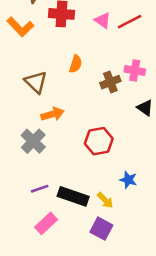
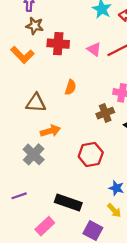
brown triangle: (36, 82) -> (36, 103), turned -40
brown cross: (110, 82) -> (105, 113), moved
purple line: (40, 189) -> (19, 196), moved
yellow arrow: (105, 200) -> (114, 210), moved

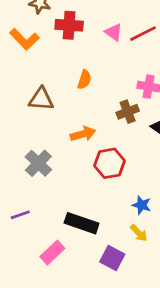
orange arrow: (50, 131) -> (83, 134), moved

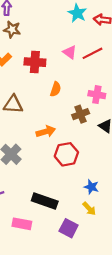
red cross: (69, 25) -> (35, 62), moved
orange semicircle: (84, 80) -> (56, 89), moved
pink rectangle: (52, 252) -> (22, 224), turned 54

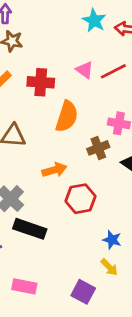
orange semicircle: (56, 89) -> (67, 116), size x1.6
black rectangle: (45, 201) -> (30, 229), moved

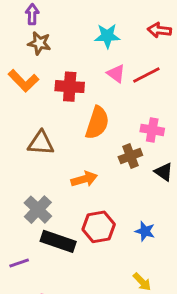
cyan star: (94, 21) -> (107, 36), moved, turned -30
red hexagon: (80, 199) -> (99, 227), moved
blue star: (112, 240) -> (145, 231), moved

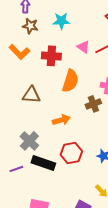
cyan star: (107, 36) -> (61, 21), moved
purple line: (19, 263) -> (16, 169), moved

